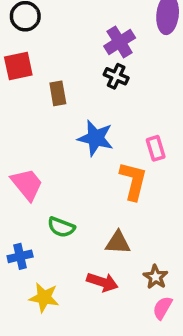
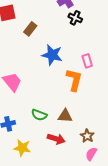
black cross: (116, 76) -> (75, 18), moved
brown rectangle: (58, 93) -> (30, 29), turned 48
green semicircle: (61, 227) -> (39, 115), moved

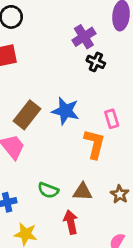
brown rectangle: (30, 29) -> (27, 115), moved, size x1.5
brown star: (87, 136) -> (120, 194), moved
red arrow: (56, 139) -> (71, 222), turned -120

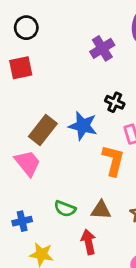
black cross: (96, 62) -> (115, 102), moved

